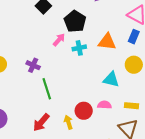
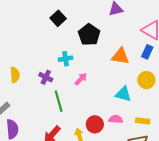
pink arrow: (59, 40) -> (81, 79), moved
cyan cross: (79, 48) -> (66, 59), moved

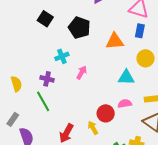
green line: (59, 101) -> (43, 101), moved

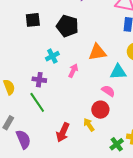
black square: (45, 19) -> (33, 20), turned -35
orange triangle: (115, 41) -> (97, 52), moved
pink semicircle: (125, 104) -> (108, 91), moved, turned 48

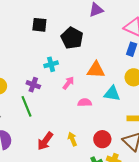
pink semicircle: (108, 91) -> (85, 103), moved, turned -48
red circle: (100, 110) -> (102, 139), moved

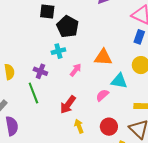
black pentagon: (72, 38) -> (68, 27), moved
pink semicircle: (85, 103) -> (102, 95), moved, turned -40
red arrow: (45, 141) -> (68, 105), moved

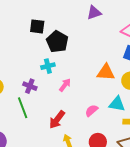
orange triangle: (103, 57) -> (106, 72), moved
cyan triangle: (119, 81) -> (117, 104), moved

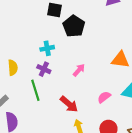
cyan cross: (48, 66) -> (47, 48), moved
red arrow: (57, 120) -> (69, 104), turned -90

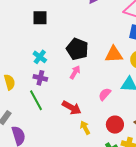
black pentagon: (74, 26) -> (77, 49), moved
cyan cross: (47, 48) -> (40, 57), turned -32

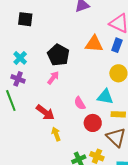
orange triangle: (114, 54) -> (94, 44), moved
pink semicircle: (105, 94) -> (80, 103), turned -80
red circle: (115, 125) -> (93, 123), moved

